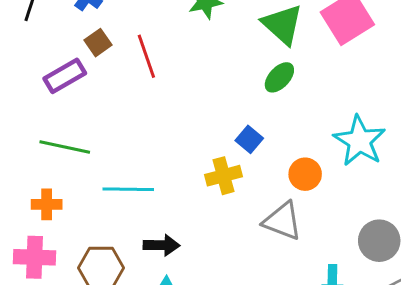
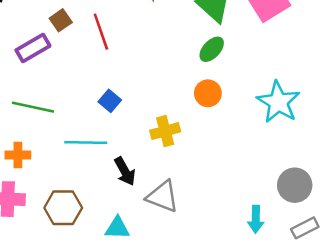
blue square: (249, 139) -> (110, 101), moved
orange circle: (305, 174) -> (208, 93), moved
gray triangle: (282, 221) -> (163, 197), moved
black arrow: (162, 245) -> (125, 171), moved, turned 60

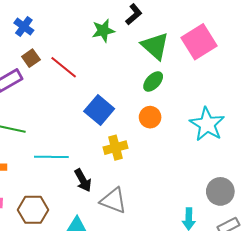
red line: (101, 32) -> (64, 67), turned -32
blue square: (110, 101) -> (99, 110), moved, size x1.6

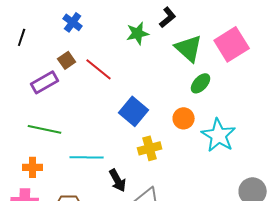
blue cross: (24, 27) -> (73, 22), moved
green ellipse: (153, 82) -> (201, 83), moved
cyan star: (207, 124) -> (219, 135), moved

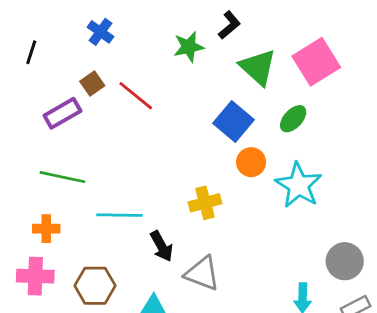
green ellipse: (201, 83) -> (293, 119), moved
blue square: (134, 111) -> (233, 121), moved

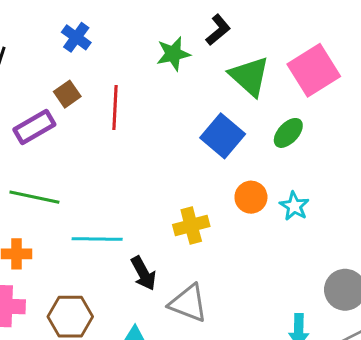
red line: (136, 96) -> (115, 108), turned 54
orange circle: (251, 162) -> (251, 197), moved
cyan star: (299, 185) -> (294, 206), size x0.6

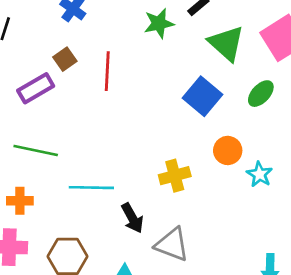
cyan star: (294, 206) -> (259, 174), moved

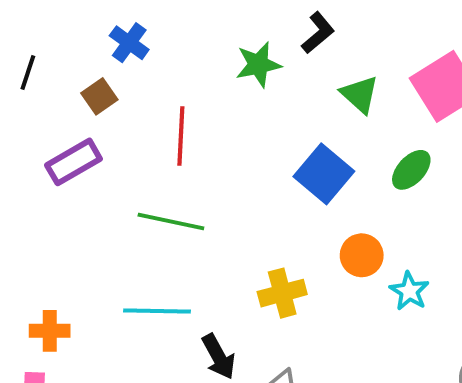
green triangle: (226, 43) -> (360, 94), size x0.7
brown square: (65, 59) -> (99, 96), moved
green line: (36, 150) -> (171, 222), moved

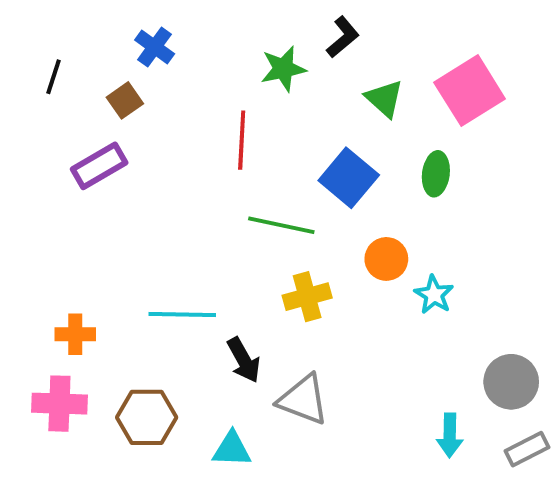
red line: (181, 136) -> (242, 140), moved
green ellipse: (411, 170) -> (436, 174), turned -36
green line: (171, 222) -> (281, 225), moved

